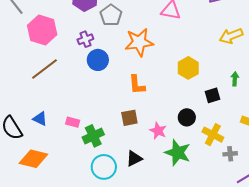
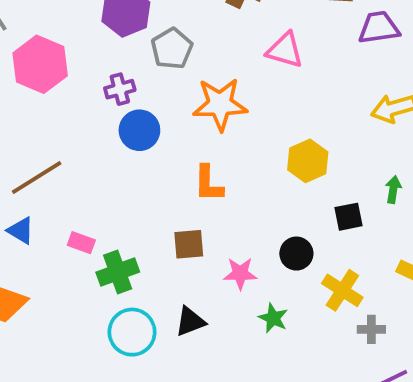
brown line: (45, 69) -> (37, 177), moved
pink star: (158, 131) -> (240, 273), turned -30
green star: (178, 153) -> (273, 318), size x0.6

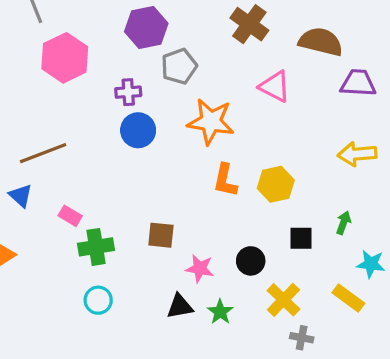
orange L-shape: (208, 184) -> (225, 180), moved
black triangle: (190, 322) -> (180, 306), moved
cyan circle: (132, 332) -> (98, 300), size x0.7

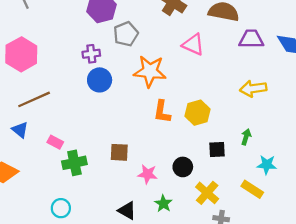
pink hexagon: (65, 58) -> (21, 54), moved
cyan circle: (98, 300) -> (61, 208), moved
black triangle: (180, 306) -> (127, 211), moved, turned 42

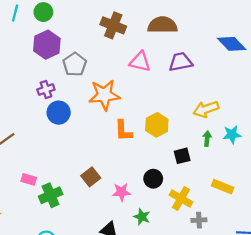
purple trapezoid: (251, 39) -> (181, 62), moved
yellow arrow: (253, 89) -> (206, 109), moved
brown square: (119, 152) -> (91, 177), turned -30
cyan star: (267, 165) -> (232, 135), moved

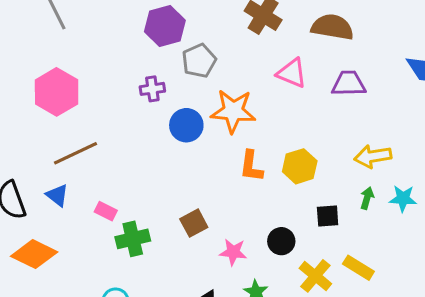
blue circle: (59, 113) -> (186, 125), moved
yellow rectangle: (223, 187) -> (358, 268), moved

